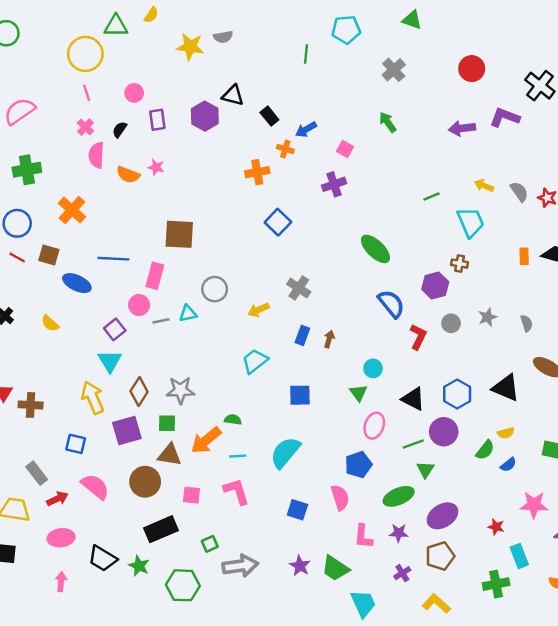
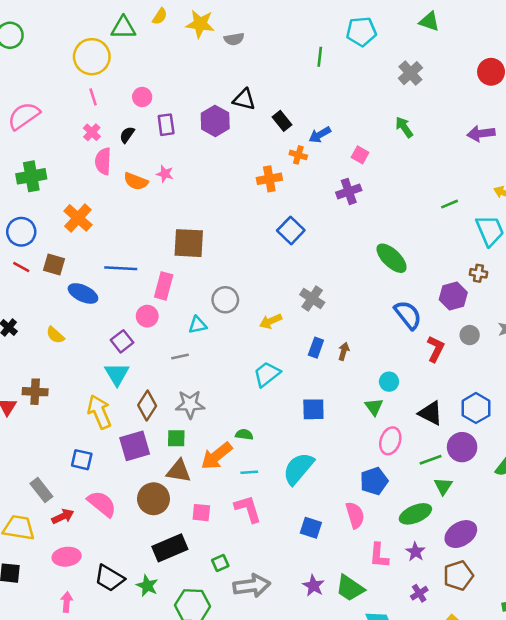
yellow star: (190, 47) -> (200, 24), moved
gray line: (161, 321) -> (180, 356), moved
brown cross: (31, 405) -> (35, 392), moved
purple star: (399, 533) -> (415, 552), turned 30

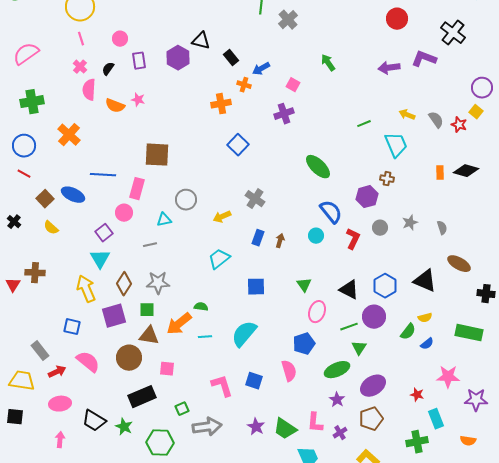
gray cross: (410, 73) -> (288, 20), moved
brown square: (54, 264) -> (45, 199), moved, turned 30
cyan circle: (389, 382) -> (316, 236), moved
pink L-shape: (248, 509) -> (222, 386), moved
pink L-shape: (379, 555) -> (315, 423), moved

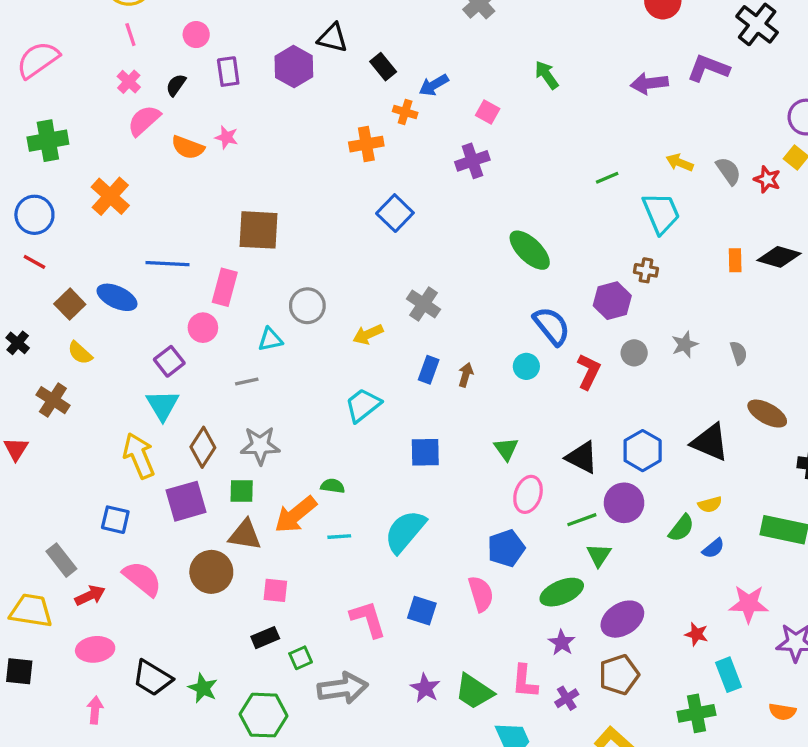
pink semicircle: (89, 90) -> (144, 120), turned 45
brown cross: (35, 273) -> (53, 400), moved, turned 30
black rectangle: (142, 397) -> (265, 638), moved, size x0.6

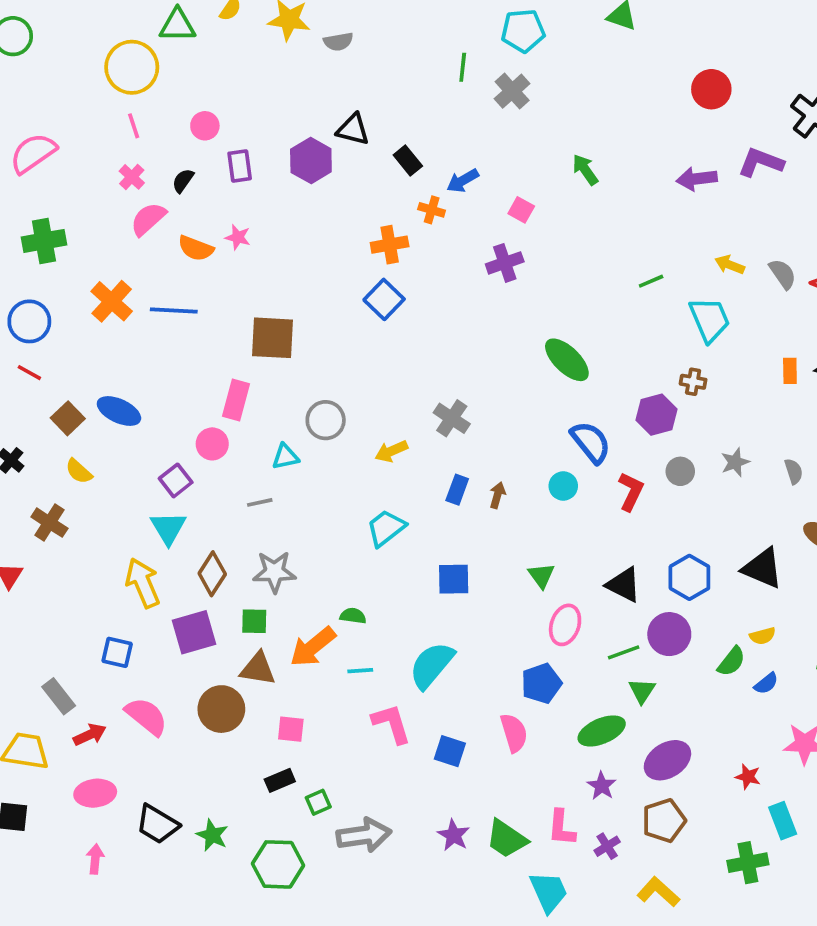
blue square: (395, 213) -> (384, 299), moved
blue line: (168, 264) -> (174, 310), moved
pink L-shape: (368, 619) -> (391, 724), moved

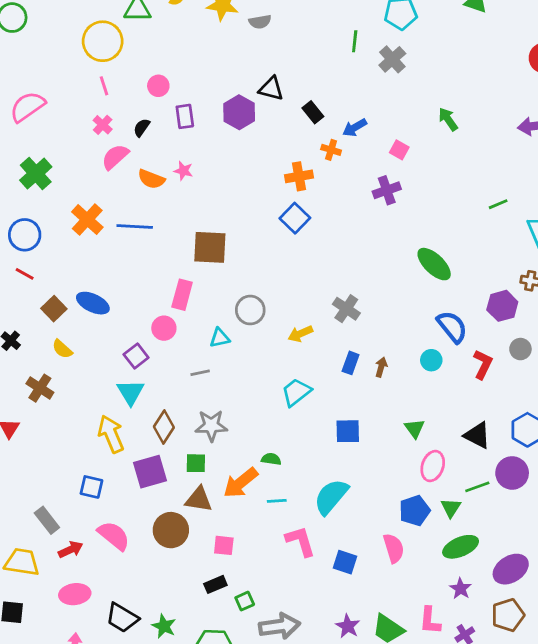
green cross: (44, 241) -> (36, 174), turned -32
green triangle: (642, 691) -> (451, 508), moved

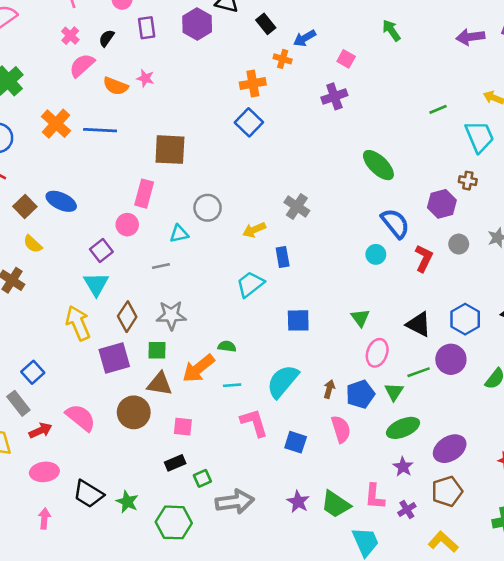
blue rectangle: (351, 363) -> (283, 257), moved, turned -30
brown arrow: (381, 367) -> (329, 389), moved
blue square: (91, 487) -> (33, 372), moved, turned 35

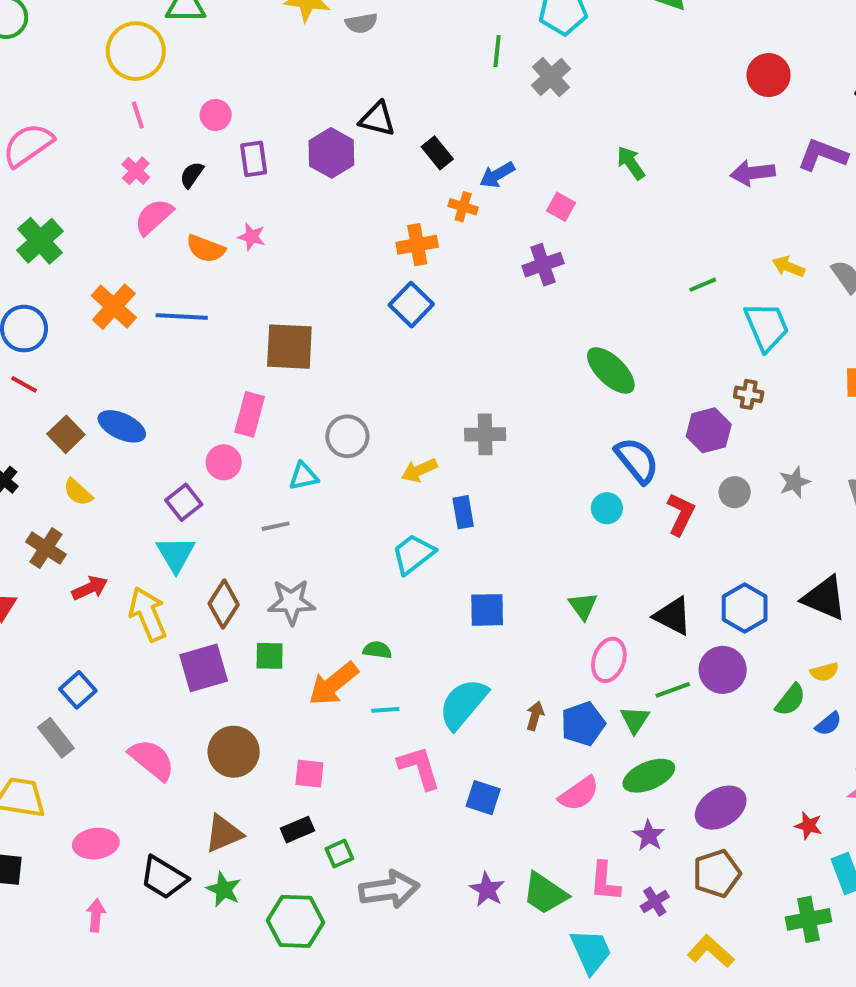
gray cross: (297, 206) -> (485, 434), turned -35
brown triangle: (160, 384) -> (224, 834), moved, turned -32
pink semicircle: (341, 429) -> (579, 794), moved, turned 72
red arrow: (40, 430) -> (90, 588), moved

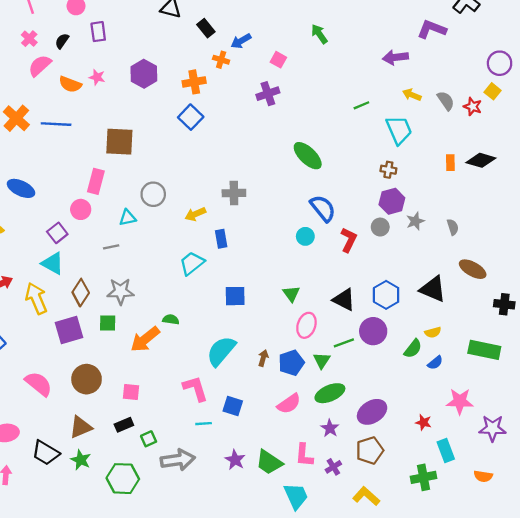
purple hexagon: (331, 153) -> (144, 74), moved
purple arrow: (753, 173) -> (395, 57), moved
purple hexagon: (709, 430) -> (392, 201), moved
cyan triangle: (176, 554) -> (53, 263), turned -30
cyan line: (385, 710) -> (204, 424), moved

